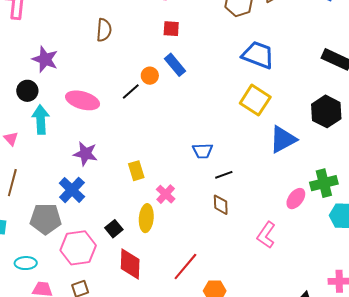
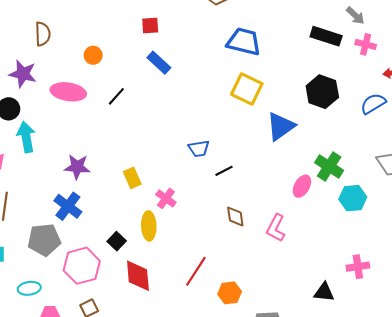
brown semicircle: (104, 30) -> (43, 34), moved
orange circle: (150, 76) -> (93, 55), moved
pink ellipse: (83, 100) -> (68, 92), moved
green cross: (324, 183) -> (329, 167), turned -36
brown diamond: (221, 205) -> (235, 217), moved

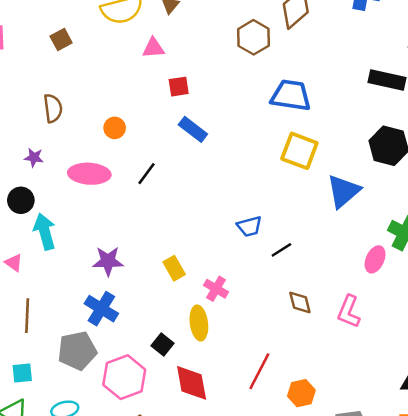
purple star: (23, 74) -> (34, 157), size x0.6

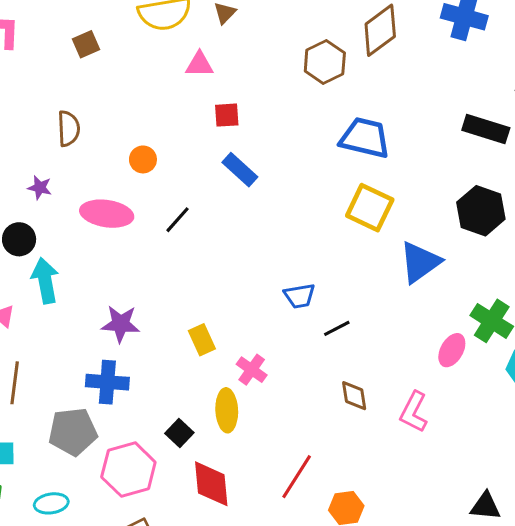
blue cross: (101, 309) -> (107, 382), turned -32

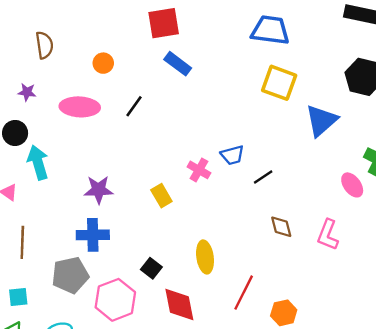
red square: (227, 115) -> (164, 23), size x1.6
pink ellipse: (452, 350) -> (352, 185), turned -60
pink cross: (252, 370) -> (199, 170), moved
yellow ellipse: (227, 410) -> (205, 257), moved

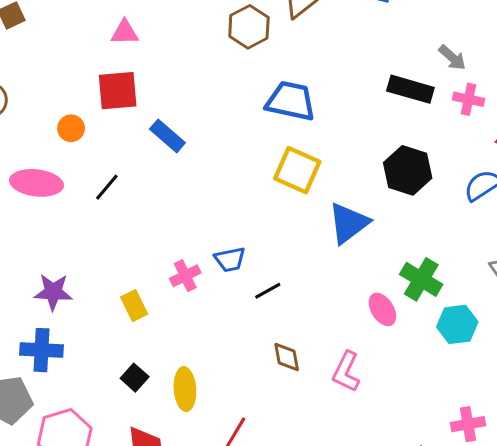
red square: (164, 23) -> (118, 91), moved
pink cross: (199, 170) -> (185, 276), turned 30
black square: (151, 268) -> (135, 378), moved

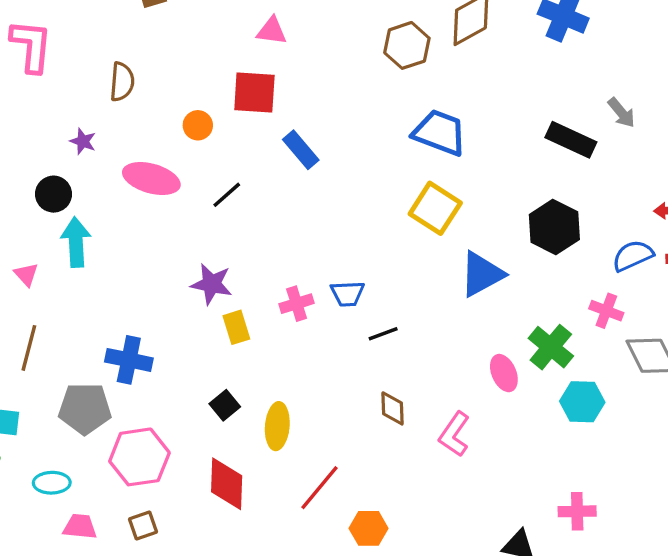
pink cross: (468, 99) -> (606, 311), moved
purple star: (53, 292) -> (211, 284), moved

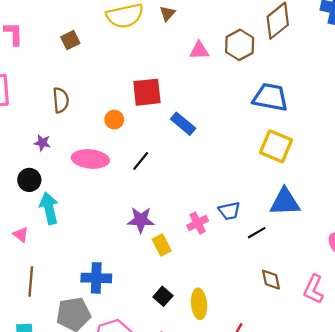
pink triangle: (272, 31) -> (199, 50), moved
blue triangle: (482, 274) -> (285, 202), moved, turned 36

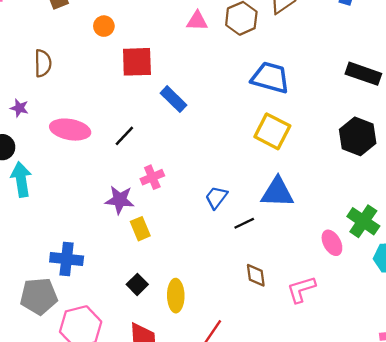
orange circle: (114, 120) -> (104, 26), moved
blue trapezoid: (229, 211) -> (216, 197), turned 135
pink cross: (198, 223) -> (152, 177), moved
pink L-shape: (314, 289) -> (301, 289), turned 44

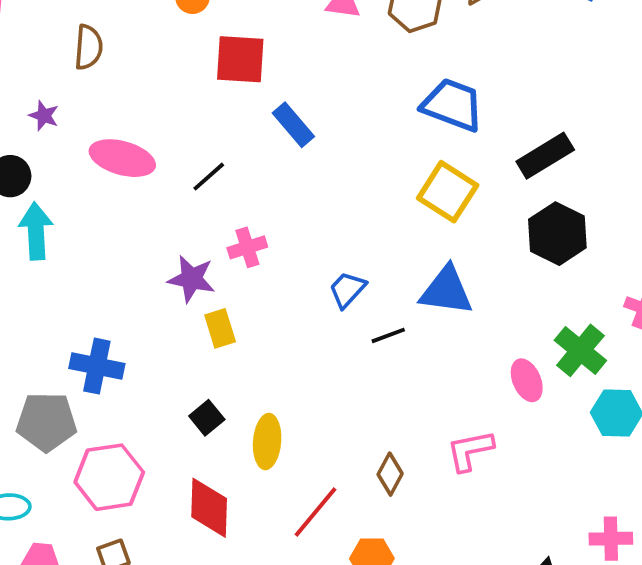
black rectangle: (363, 74) -> (545, 156), moved, turned -56
black hexagon: (358, 136) -> (557, 234), moved
brown diamond: (256, 275) -> (390, 474), moved, turned 30

